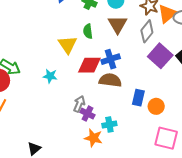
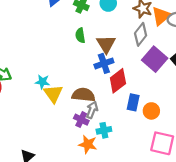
brown triangle: (118, 24) -> (106, 44), moved
yellow triangle: (68, 45) -> (53, 94), moved
red diamond: (89, 65) -> (118, 81), moved, turned -35
brown semicircle: (110, 80) -> (83, 95), moved
gray arrow: (79, 104) -> (92, 110), moved

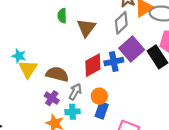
blue cross: (104, 63) -> (114, 62), moved
blue rectangle: (133, 102) -> (102, 110), moved
gray arrow: (92, 110) -> (75, 92), moved
orange circle: (151, 111) -> (99, 96), moved

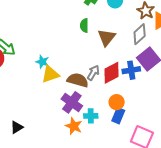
yellow triangle: (28, 69) -> (50, 74), turned 36
gray arrow: (75, 92) -> (93, 73), moved
purple cross: (52, 98) -> (72, 102), size x1.5

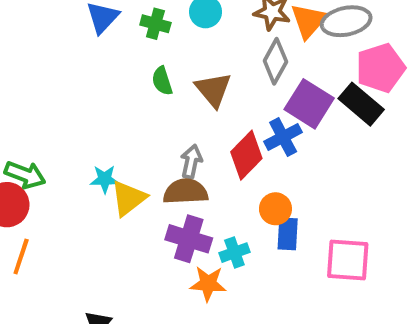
gray arrow: (93, 73) -> (191, 162), moved

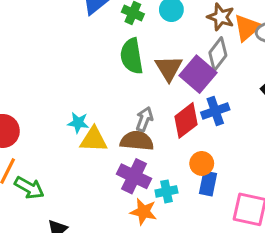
green semicircle: (162, 81) -> (132, 56), size x1.6
purple square: (309, 104) -> (198, 74), moved
green arrow: (25, 175) -> (29, 188), moved
yellow triangle: (128, 198) -> (94, 140), turned 32

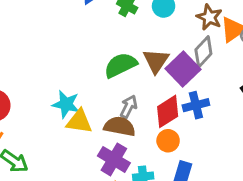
green semicircle: (132, 56) -> (120, 65), moved, turned 68
cyan star: (78, 123) -> (66, 104), size x1.4
orange circle: (202, 163) -> (168, 141), moved

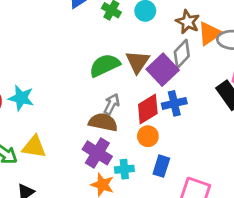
cyan star: (66, 104) -> (21, 98), moved
yellow triangle: (79, 121) -> (34, 147), moved

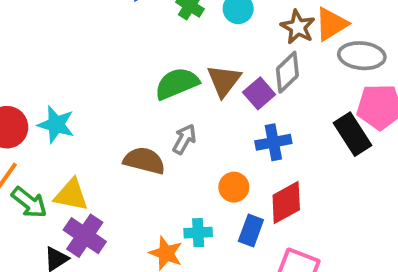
orange triangle: (210, 33) -> (331, 24), moved
purple square: (163, 70) -> (259, 93), size x0.7
red diamond: (148, 109) -> (286, 202), moved
brown semicircle: (103, 122) -> (144, 161), moved
purple cross: (97, 153) -> (85, 236), moved

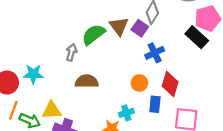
gray arrow: (184, 139) -> (71, 52), moved
red diamond: (286, 202) -> (170, 84), turned -30

